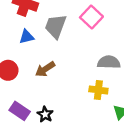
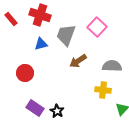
brown arrow: (45, 69) -> (78, 61), moved

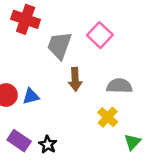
blue triangle: (41, 44) -> (31, 96), moved
brown arrow: (78, 61) -> (75, 79), turned -60
yellow cross: (103, 90) -> (108, 117), turned 35

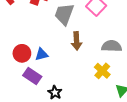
purple rectangle: (19, 141) -> (32, 76), moved

